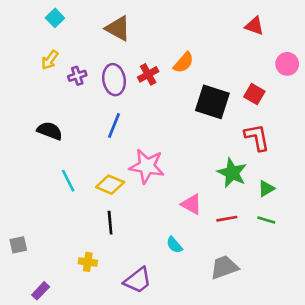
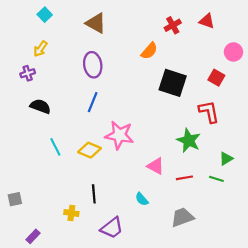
red cross: (148, 74) -> (173, 25), moved
purple cross: (77, 76) -> (28, 73), moved
red square: (254, 94) -> (216, 78), moved
green triangle: (266, 189) -> (226, 159), moved
black line: (110, 223) -> (94, 194), moved

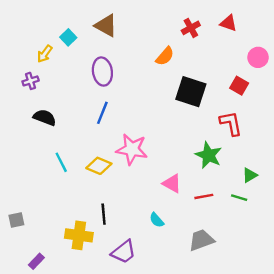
cyan square: (45, 15) -> (68, 37), moved
yellow cross: (71, 213) -> (79, 235), size x1.6

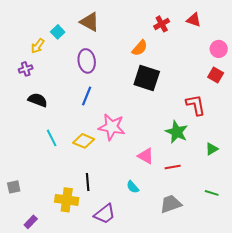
red square: (239, 86) -> (216, 75), moved
black square: (191, 92) -> (147, 78), moved
green line: (239, 198) -> (212, 193), moved

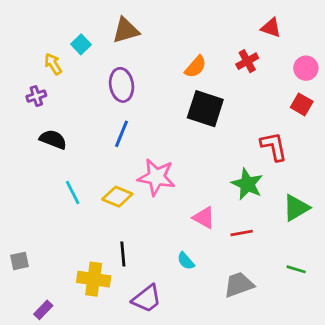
brown triangle: (90, 22) -> (126, 30), turned -45
red cross: (162, 24) -> (247, 61), moved
yellow arrow: (38, 46) -> (53, 64), turned 112
green triangle: (212, 149) -> (296, 208), size x1.5

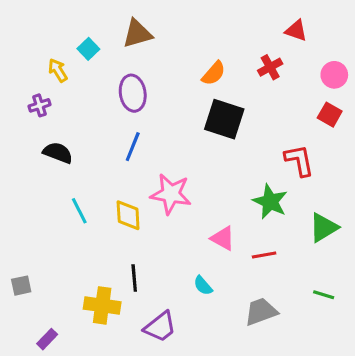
yellow diamond: (117, 197) -> (128, 215), turned 64

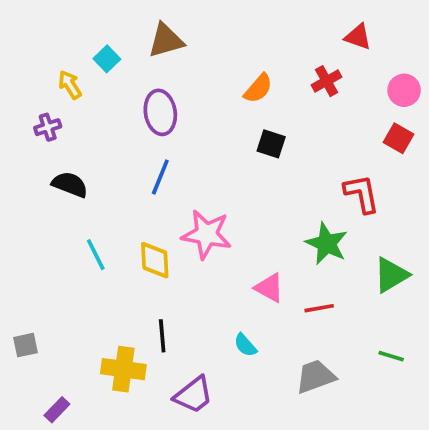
black square: (224, 119) -> (271, 144), size x0.6

